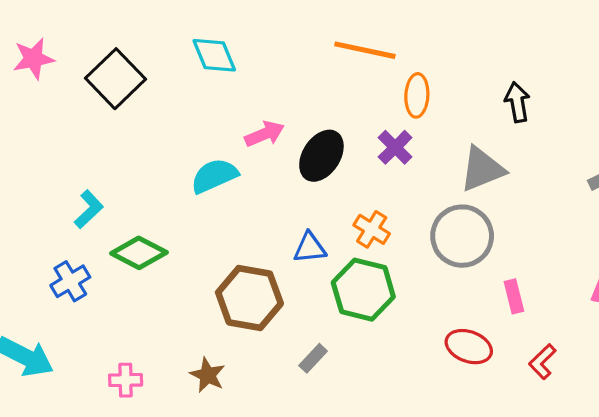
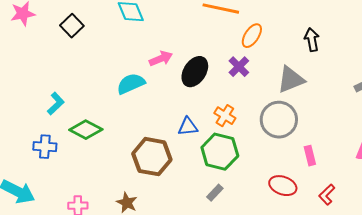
black square: (116, 79) -> (72, 26), size x0.7
orange ellipse: (417, 95) -> (252, 36), turned 30
blue cross: (70, 281) -> (45, 147), turned 35
gray rectangle: (313, 358) -> (215, 193), moved

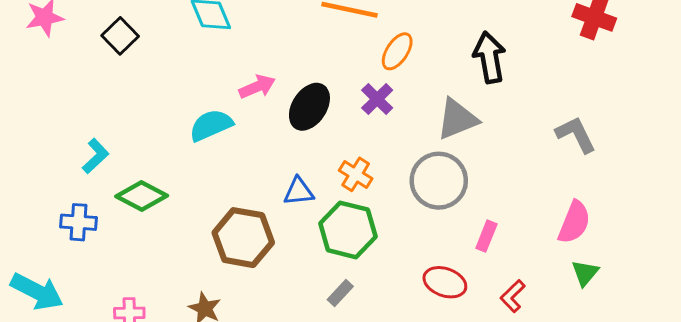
black arrow: (312, 40) -> (490, 57), size x1.4
pink rectangle: (310, 156) -> (486, 236), turned 36

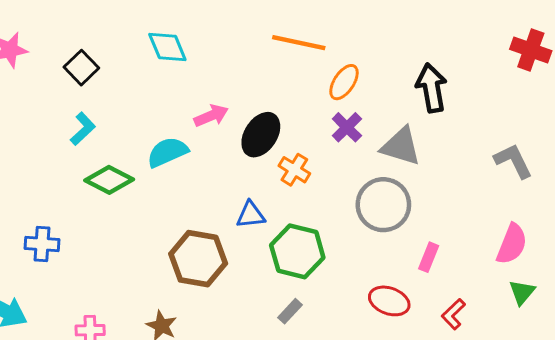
purple cross: (377, 99) -> (347, 127), moved
gray triangle: (457, 119) -> (401, 146), turned 39
cyan L-shape: (95, 156) -> (83, 129), moved
orange cross: (356, 174) -> (294, 170), moved
green diamond: (142, 196) -> (109, 180), moved

